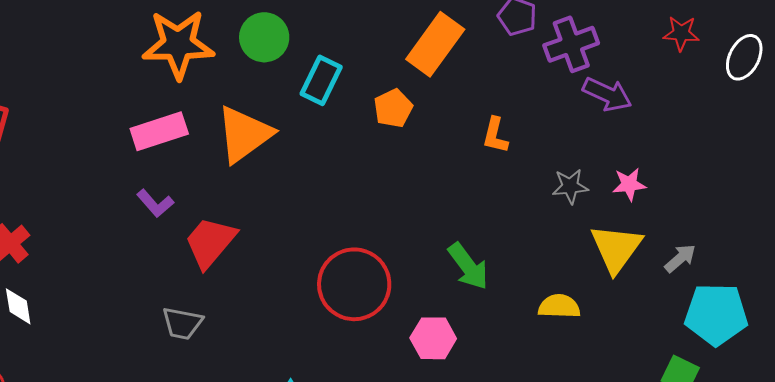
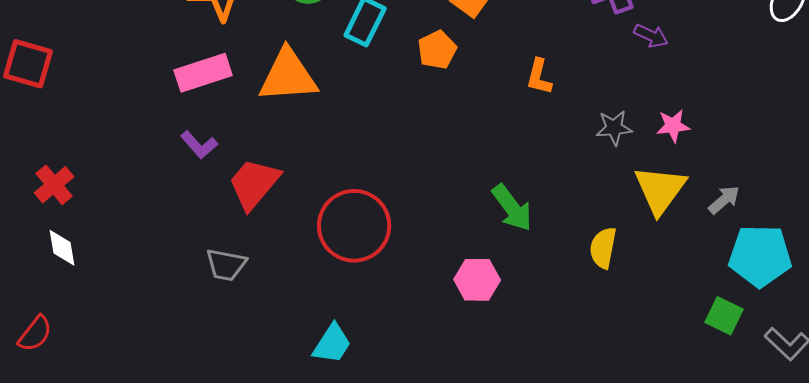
purple arrow: (607, 94) -> (651, 36), size x0.7
orange triangle: (244, 134) -> (288, 76), turned 32
red circle: (354, 284) -> (354, 226), moved
yellow semicircle: (559, 306) -> (603, 248), turned -81

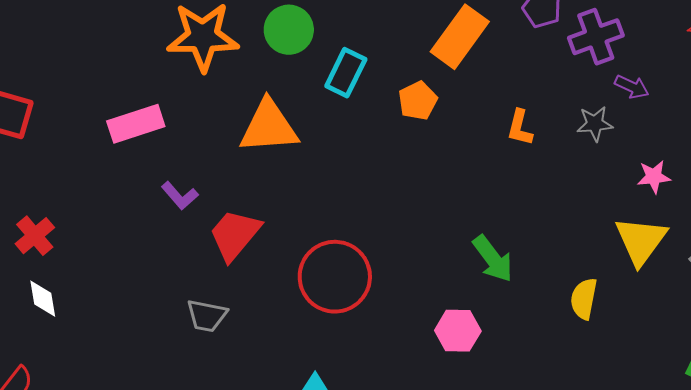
pink rectangle: (203, 73) -> (136, 124), moved
gray star: (614, 128) -> (595, 124), moved

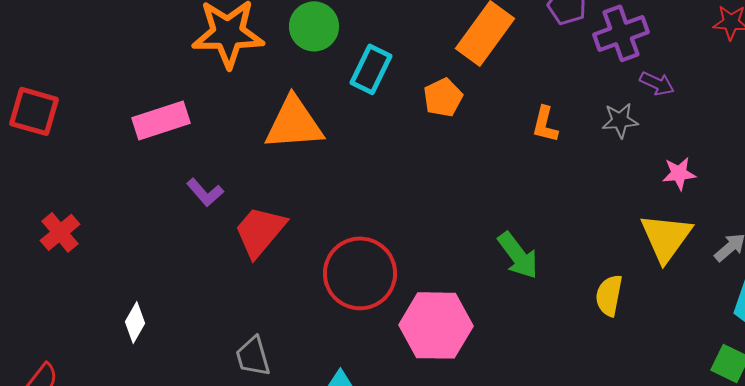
white diamond: (43, 299) -> (135, 322), moved, turned 39
gray trapezoid: (207, 316) -> (253, 356), moved, turned 63
pink hexagon: (458, 331) -> (436, 325), moved, size x1.6

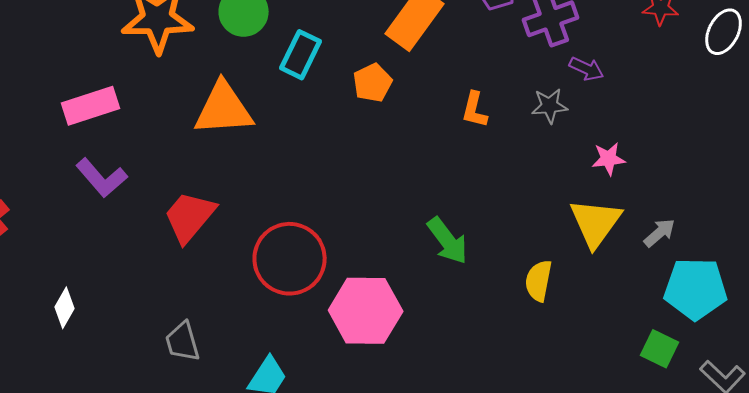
purple L-shape: (205, 192) -> (102, 178), moved, size x1.4

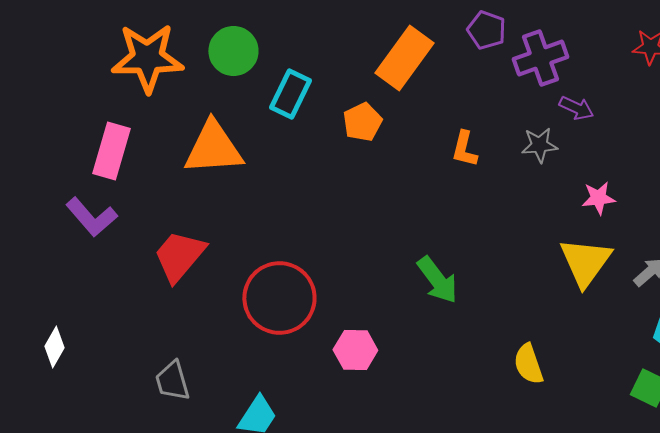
pink rectangle: (91, 106) -> (111, 151), moved, turned -56
yellow semicircle: (539, 281) -> (528, 364), moved, turned -30
pink hexagon: (366, 311) -> (355, 350), size x0.6

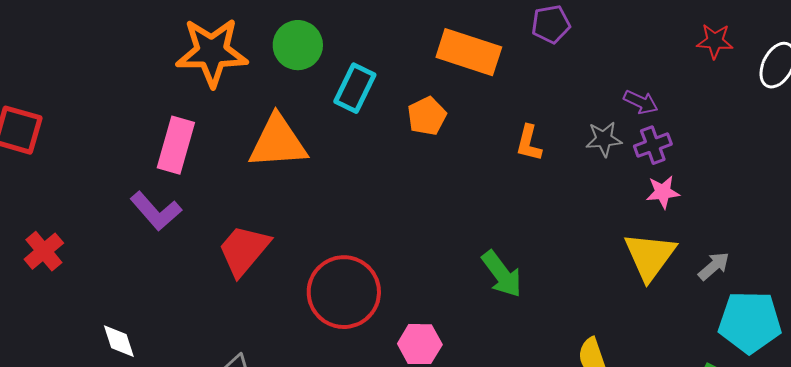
purple pentagon: (486, 30) -> (551, 24), turned -30
orange rectangle: (404, 58) -> (469, 52), turned 72
purple cross: (540, 58) -> (653, 145), moved, size x0.7
white diamond: (54, 347) -> (119, 341), turned -48

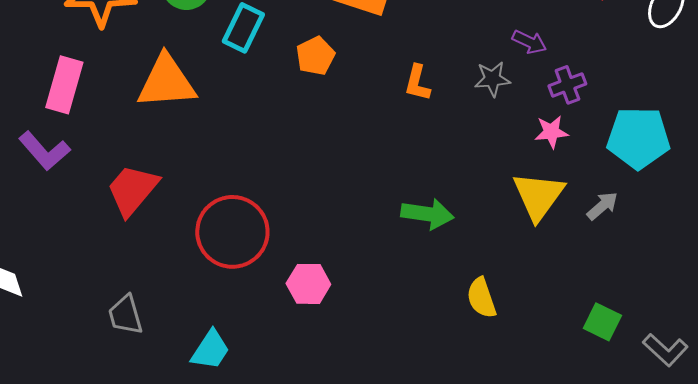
purple cross: (653, 145) -> (567, 85), moved
green arrow: (502, 274) -> (427, 214), moved, turned -45
cyan pentagon: (750, 322) -> (638, 138), moved

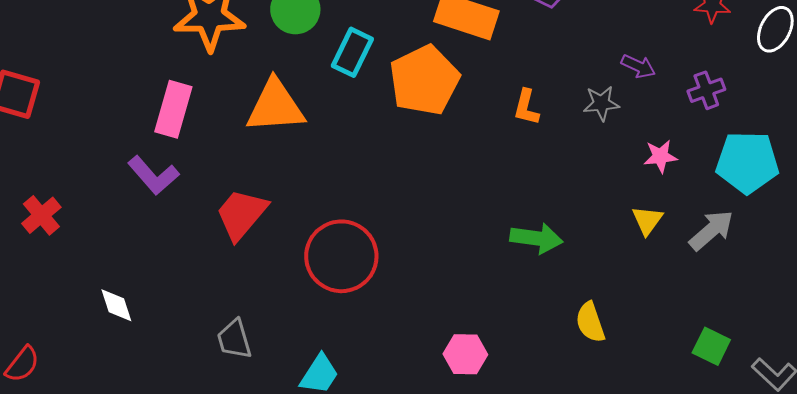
orange pentagon: (315, 56) -> (424, 80), size x1.8
purple cross: (567, 85) -> (706, 90), moved
yellow triangle: (538, 196) -> (647, 220), size x0.6
gray arrow: (602, 206) -> (711, 230), size x1.4
pink hexagon: (308, 284) -> (465, 354), moved

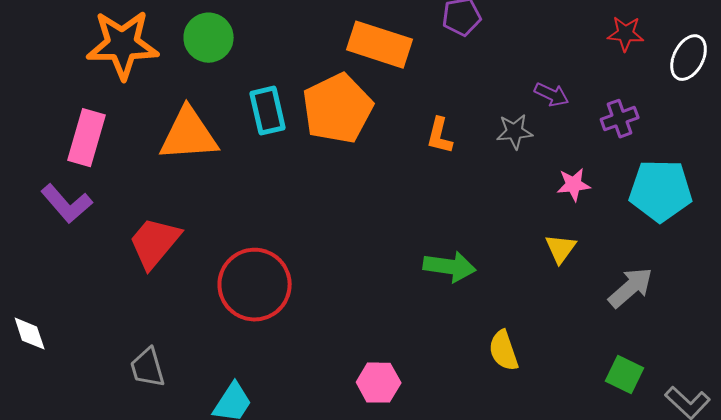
cyan rectangle: (352, 52) -> (268, 111), moved, turned -39
gray arrow: (711, 230) -> (631, 288), moved

